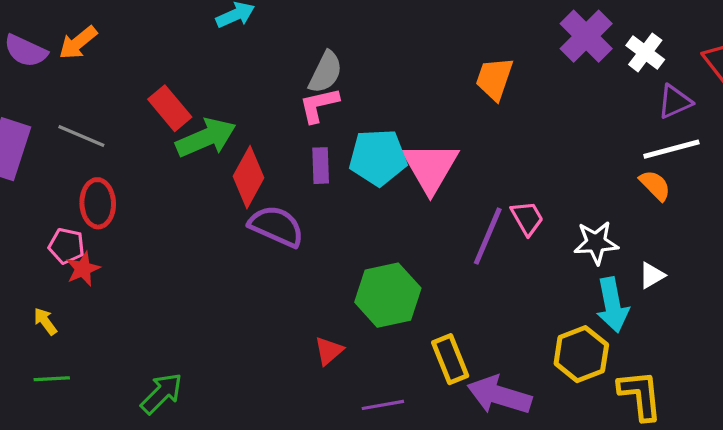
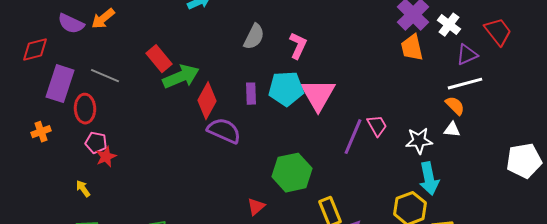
orange trapezoid: (494, 79) -> (412, 48), moved, turned -32
pink L-shape: (319, 105) -> (298, 46), moved, turned 128
red ellipse: (98, 203) -> (85, 109), moved
white triangle: (652, 275) -> (452, 130), moved, turned 36

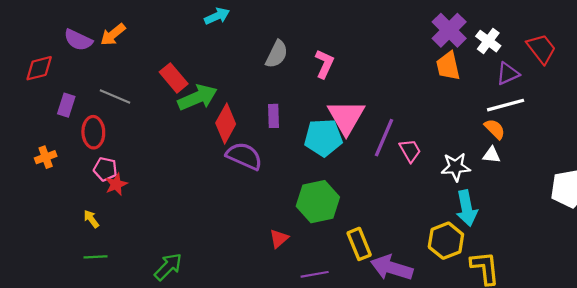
purple rectangle: (60, 84) -> (66, 105), size x0.6
cyan pentagon: (286, 89) -> (323, 138), moved
purple line: (353, 137) -> (384, 138), moved

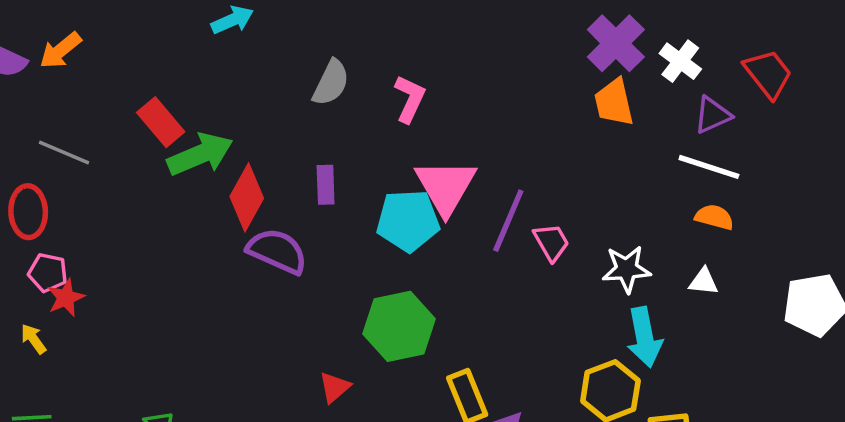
white line: (506, 105) -> (709, 167), turned 33
orange semicircle: (495, 129) -> (714, 217), moved, turned -30
white triangle: (491, 155) -> (704, 282), moved
yellow arrow: (91, 219) -> (34, 339), moved

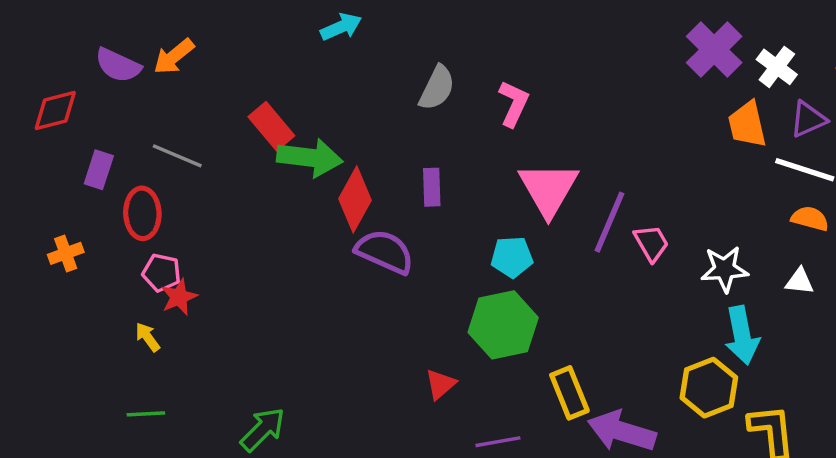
orange trapezoid: (614, 102) -> (747, 124), moved
green arrow: (200, 154) -> (310, 158), turned 30
cyan pentagon: (408, 221) -> (512, 257), moved, size x0.7

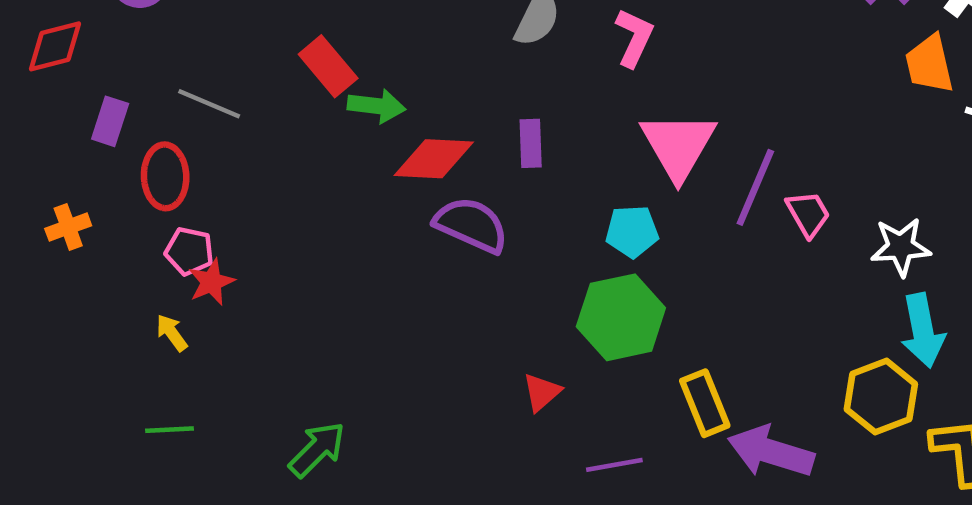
green arrow: (310, 158) -> (377, 106), size x0.7
red diamond: (355, 199) -> (434, 159), turned 64

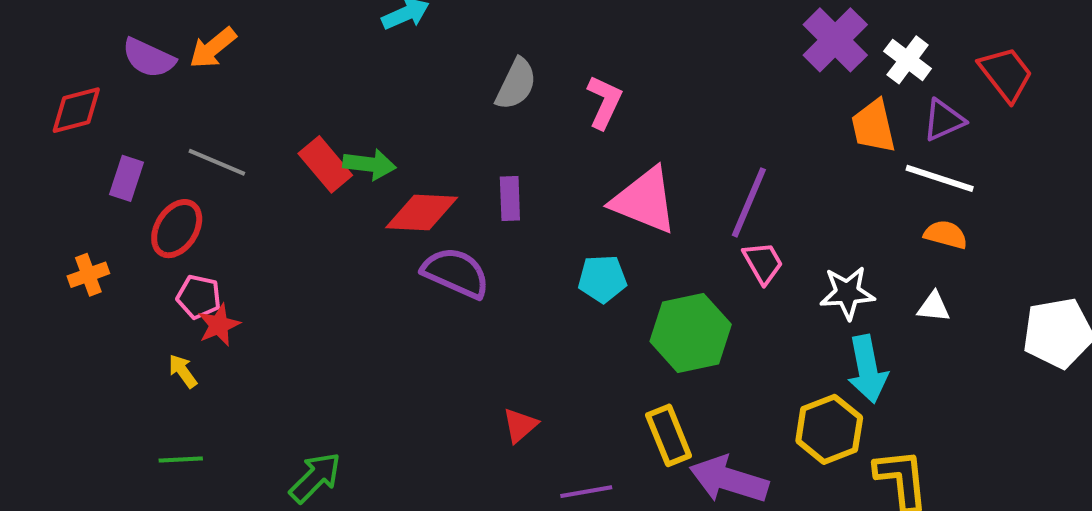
red rectangle: (328, 66) -> (325, 164), moved
pink triangle: (678, 146) -> (645, 200), turned -38
red ellipse: (165, 176) -> (177, 229), turned 34
purple line: (755, 187) -> (749, 202), moved
green hexagon: (621, 317) -> (691, 333), moved

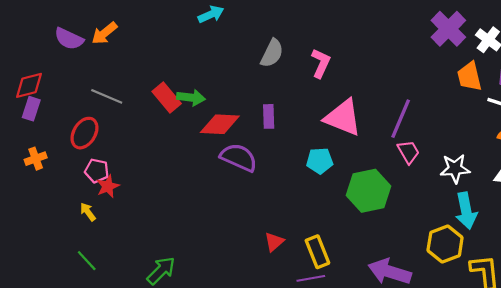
red diamond: (76, 110) -> (29, 85), moved
purple rectangle: (126, 178) -> (31, 109), moved
yellow rectangle: (669, 435) -> (317, 252), moved
green line: (181, 459) -> (87, 261), turned 50

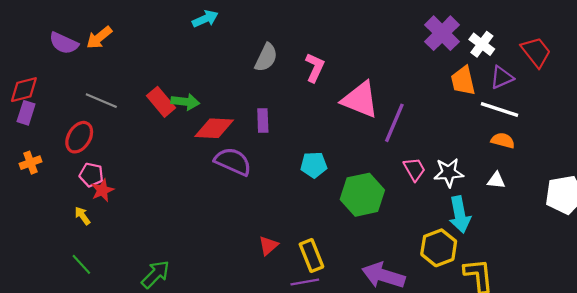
pink triangle: (343, 118) -> (360, 100), moved
pink trapezoid: (408, 152) -> (414, 169), moved

